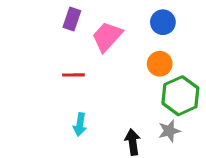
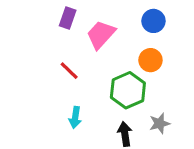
red line: (73, 75) -> (69, 71), turned 45
green hexagon: (180, 96) -> (128, 90), moved

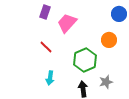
blue circle: (153, 21) -> (119, 14), moved
orange circle: (150, 60) -> (109, 40), moved

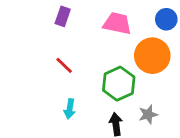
pink trapezoid: (67, 23) -> (117, 23), moved, turned 60
orange circle: (109, 40) -> (152, 56), size x1.6

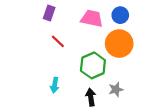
blue circle: (166, 19) -> (120, 15), moved
red line: (64, 65) -> (58, 41), moved

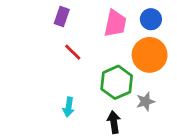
pink trapezoid: (92, 18) -> (115, 23), turned 90
gray star: (116, 89) -> (145, 102), moved

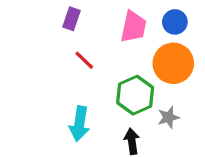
cyan arrow: (69, 107) -> (79, 124), size x1.5

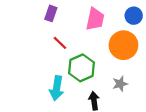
blue circle: (175, 22) -> (134, 16), moved
green hexagon: (135, 95) -> (82, 68), moved

